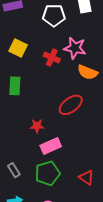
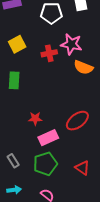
yellow square: (18, 48) -> (17, 44), turned 36
red cross: (52, 58) -> (49, 53), turned -35
red ellipse: (71, 105) -> (77, 121), moved

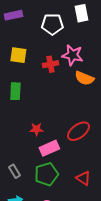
yellow square: (17, 44) -> (18, 55), turned 36

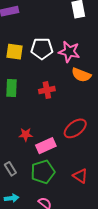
white pentagon: (52, 24) -> (42, 49), moved
red cross: (50, 64) -> (47, 90), moved
red star: (36, 129) -> (26, 135), moved

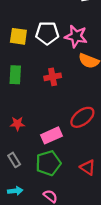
red star: (26, 135) -> (17, 124), moved

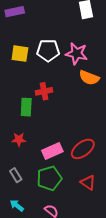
green rectangle: (15, 75) -> (26, 107), moved
red cross: (53, 77) -> (44, 91), moved
red ellipse: (82, 117) -> (83, 149), moved
cyan arrow: (15, 191) -> (17, 206), turned -136

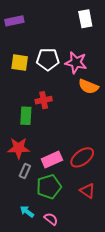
red star: (19, 140) -> (19, 148), size x1.5
gray rectangle: (16, 175) -> (25, 171), moved, turned 56
cyan arrow: (17, 206) -> (27, 212), moved

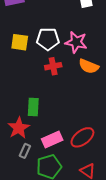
red cross: (44, 100) -> (53, 66), moved
green rectangle: (26, 116) -> (33, 107), moved
red star: (19, 148) -> (19, 128), turned -30

